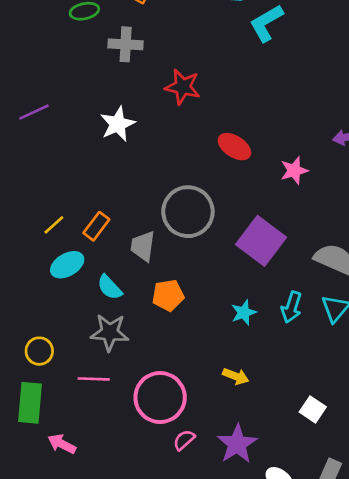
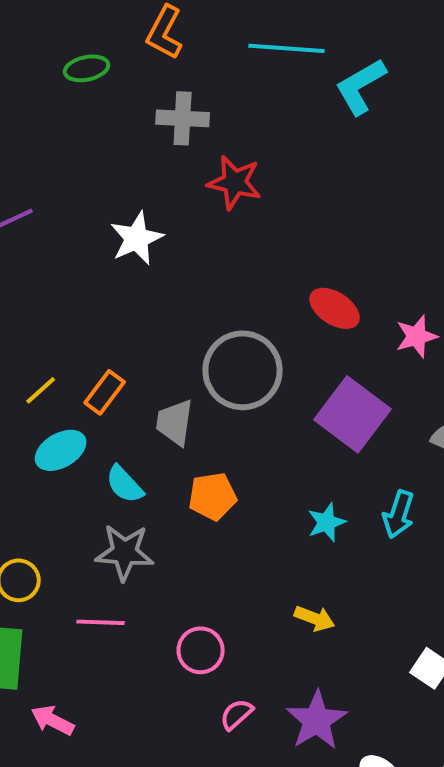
gray cross: (126, 44) -> (183, 118), moved
red ellipse: (234, 147) -> (335, 308), moved
pink star: (294, 170) -> (417, 336), moved
pink circle: (160, 397) -> (201, 650), size x0.6

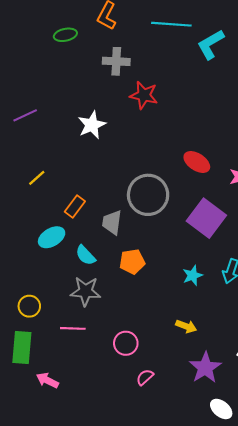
yellow line: (41, 390) -> (37, 178), moved
purple star: (317, 720) -> (205, 368), moved

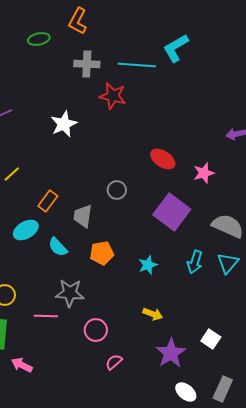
cyan line: (171, 24) -> (137, 65), moved
gray circle: (148, 195) -> (117, 190), size x0.5
cyan star: (193, 275) -> (148, 265), moved
gray star: (86, 291) -> (70, 293), moved

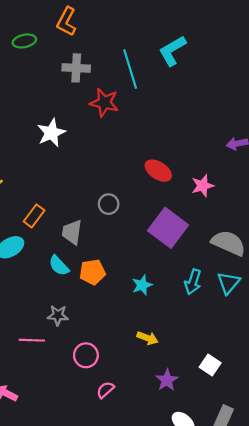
cyan line: (137, 65) -> (130, 69), turned 69
cyan semicircle: (58, 247) -> (59, 266), moved
gray star: (70, 293) -> (58, 315), size x0.7
purple star: (171, 353) -> (167, 380), size x0.7

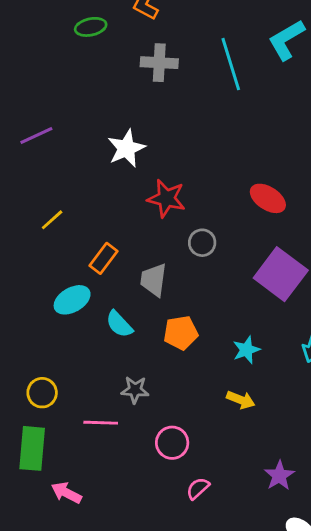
red star: (104, 103) -> (166, 198), moved
cyan semicircle: (59, 266) -> (119, 324), moved
yellow arrow: (147, 338) -> (241, 400), moved

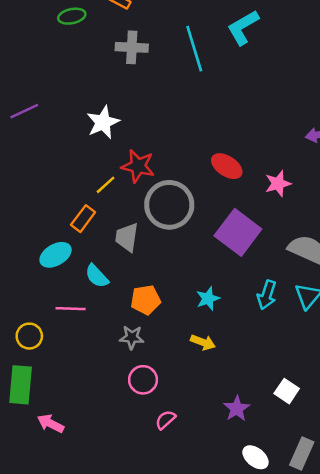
yellow line: (52, 220) -> (106, 185), moved
gray circle: (202, 243) -> (169, 205), size x2.0
orange pentagon: (181, 333) -> (146, 300), moved
gray star: (135, 390) -> (132, 337), moved
pink line: (101, 423) -> (71, 309), moved

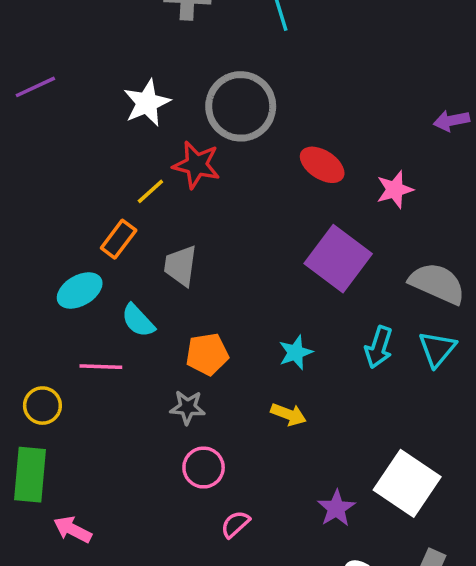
gray circle: (169, 205) -> (241, 106), moved
white square: (287, 391) -> (407, 483), size x1.8

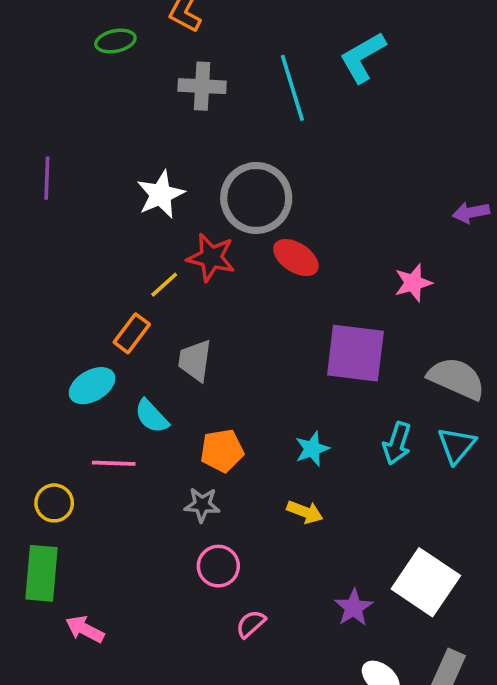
purple line: (35, 87) -> (47, 178), turned -63
red ellipse: (322, 165) -> (296, 258), moved
purple square: (338, 259) -> (355, 353), turned -30

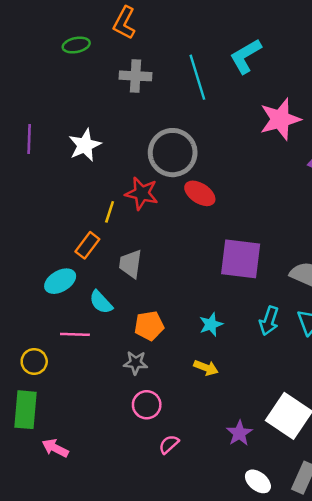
white star: (161, 194) -> (85, 145), moved
pink star: (413, 283) -> (280, 119), moved, size x1.6
yellow line: (164, 285) -> (110, 212), turned -30

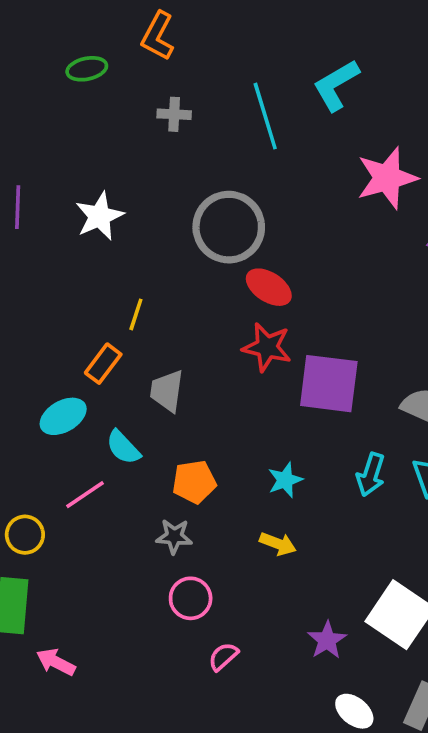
gray cross: (136, 76) -> (174, 114), size x0.7
red star: (142, 193) -> (267, 347), moved
pink line: (75, 334) -> (85, 495), turned -36

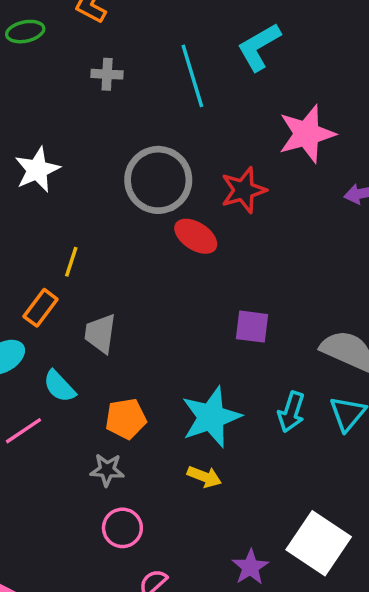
red star: (267, 347) -> (244, 190), moved, turned -30
purple square: (329, 384) -> (252, 327), size x0.6
cyan star: (285, 480) -> (211, 417), size x1.8

